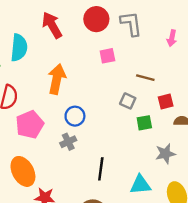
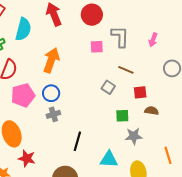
gray L-shape: (131, 24) -> (120, 37), moved
blue circle: (75, 116) -> (51, 93), moved
green square: (144, 123) -> (122, 116), moved

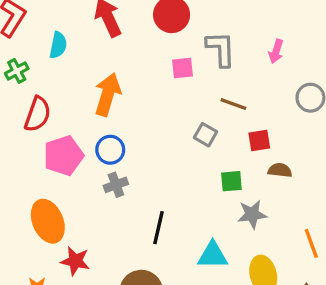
cyan semicircle: (23, 29) -> (58, 45), size x0.7

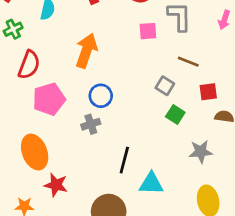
blue circle: (110, 150) -> (101, 96), moved
green square: (231, 181) -> (175, 114), moved, turned 36
cyan triangle: (213, 255) -> (151, 184), moved

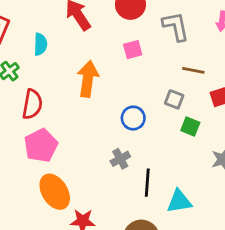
pink square: (148, 31) -> (133, 50), moved
blue circle: (101, 96) -> (133, 118), moved
pink pentagon: (49, 99) -> (41, 146), moved
gray cross: (91, 124) -> (120, 159), moved

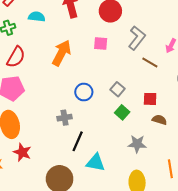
gray L-shape: (176, 26) -> (137, 38), turned 30
cyan semicircle: (40, 44) -> (37, 17), turned -105
brown line: (193, 70) -> (150, 63), moved

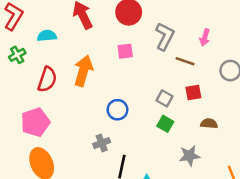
red semicircle: (16, 57) -> (47, 79), moved
gray square: (118, 89) -> (164, 98), moved
red square: (150, 99) -> (193, 92), moved

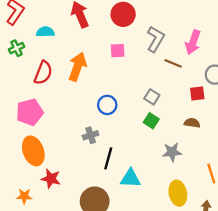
pink arrow: (205, 37) -> (193, 42), size x1.5
red square: (193, 92) -> (197, 94), moved

